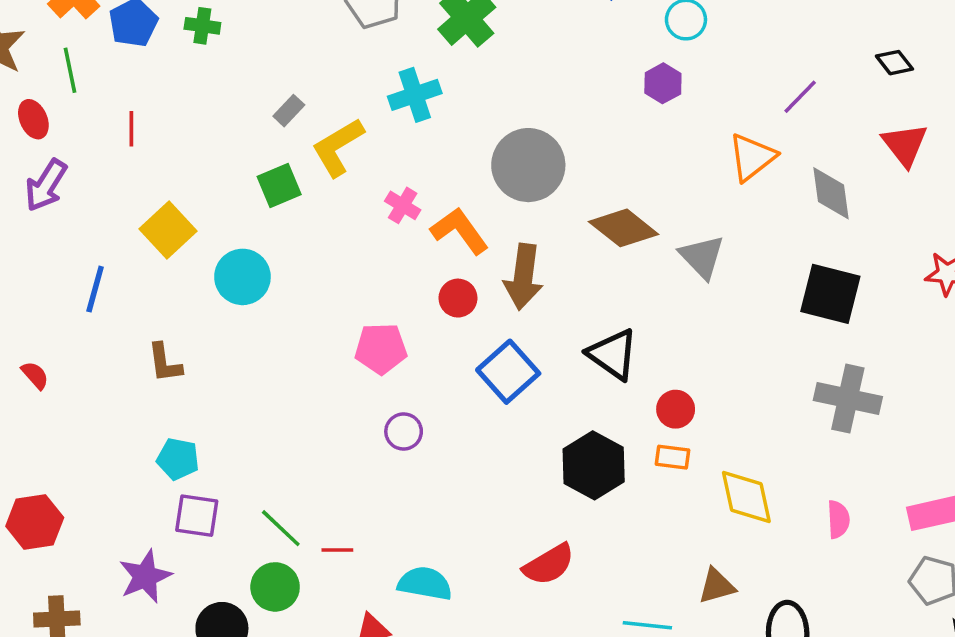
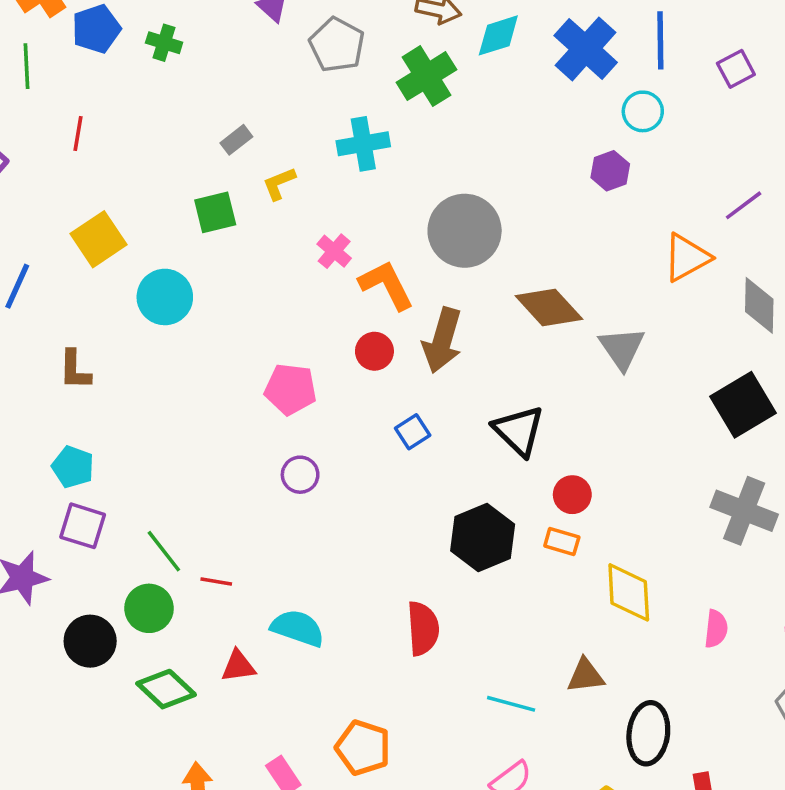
yellow L-shape: (338, 147) -> (279, 184), size x0.6
black square: (830, 294) -> (743, 405), turned 36
blue square: (508, 372) -> (413, 432), size x0.6
red semicircle: (549, 564) -> (423, 628), turned -72

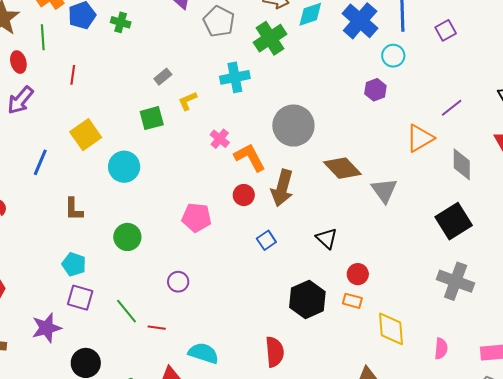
black triangle: (519, 431) -> (327, 238), size x0.7
purple circle: (300, 475) -> (178, 282), moved
green circle: (149, 608) -> (127, 237), moved

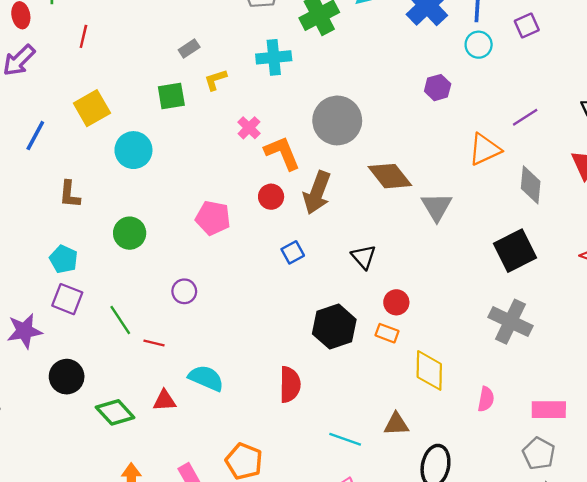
cyan circle: (393, 56) -> (479, 45), moved

